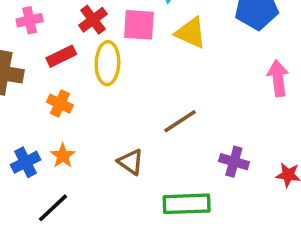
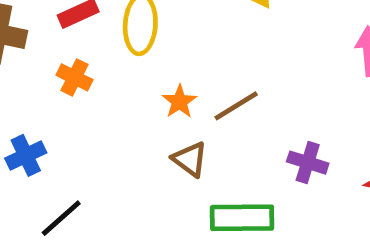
orange star: (63, 156) -> (180, 102), moved
brown triangle: (131, 162) -> (190, 159), moved

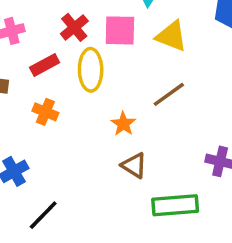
brown line: (236, 106) -> (169, 94), moved

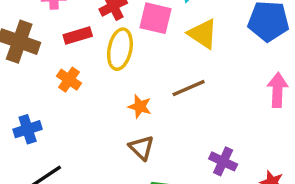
orange star: (123, 124) -> (140, 107), turned -30

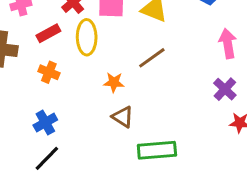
blue cross: (28, 129) -> (45, 123), moved
purple cross: (223, 161) -> (225, 89), moved, turned 30

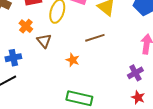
orange star: (114, 82) -> (73, 60), moved
brown triangle: (123, 117) -> (44, 41), moved

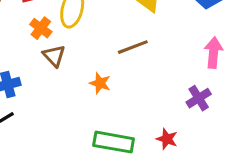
orange cross: (26, 26) -> (41, 28), moved
red star: (138, 97) -> (167, 139), moved

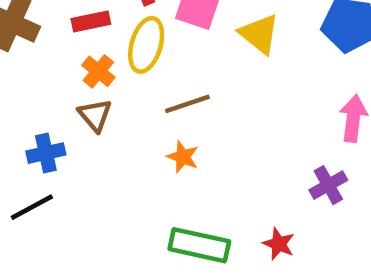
brown line: (133, 47) -> (187, 104), moved
brown triangle: (54, 56) -> (95, 115), moved

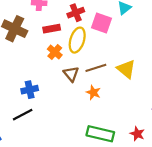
yellow triangle: (259, 34) -> (126, 69), moved
brown triangle: (95, 115) -> (71, 74), moved

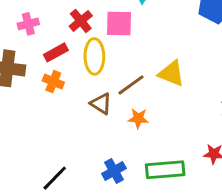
orange cross: (55, 52) -> (53, 82), moved
blue cross: (30, 90) -> (114, 171), moved

